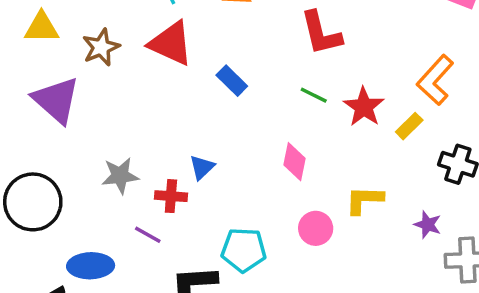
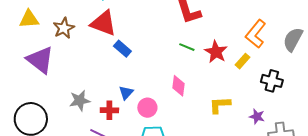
blue rectangle: (232, 81) -> (122, 49), moved
pink circle: (316, 228) -> (147, 108), moved

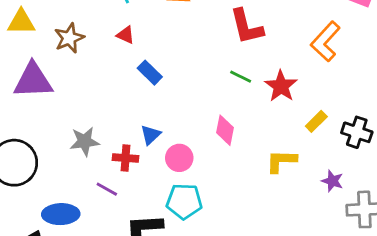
red triangle: (103, 23) -> (126, 35), size x0.5
orange L-shape: (256, 34) -> (325, 41), moved
purple triangle: (40, 60) -> (33, 81), turned -44
yellow rectangle: (243, 61) -> (316, 121), moved

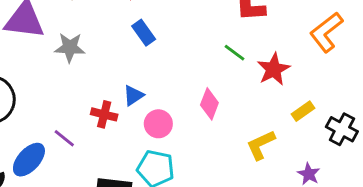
gray star: (85, 141) -> (70, 47), moved
yellow L-shape: (281, 161) -> (261, 145), turned -36
purple line: (107, 189) -> (64, 138), moved
blue ellipse: (61, 214) -> (29, 160), turned -56

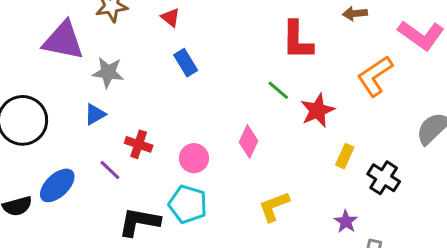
blue triangle: (133, 95) -> (95, 114), moved
yellow rectangle: (303, 111) -> (345, 156), turned -35
purple line: (64, 138) -> (110, 170), moved
yellow L-shape: (261, 145) -> (274, 207), moved

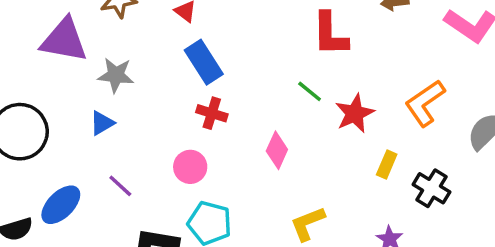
blue rectangle: (186, 63) -> (204, 62), size x1.4
orange L-shape: (375, 76) -> (425, 103), moved
red cross: (139, 144) -> (212, 113), moved
pink circle: (194, 158) -> (190, 167), moved

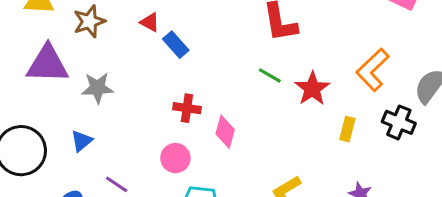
blue rectangle: (204, 62) -> (176, 45), moved, size x0.7
blue triangle: (102, 123) -> (81, 141), moved
pink diamond: (277, 150) -> (225, 132), moved
black cross: (431, 188) -> (399, 122), moved

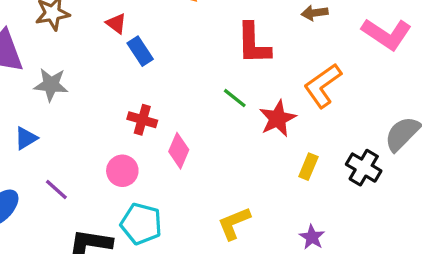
orange L-shape: (373, 70) -> (323, 86), moved

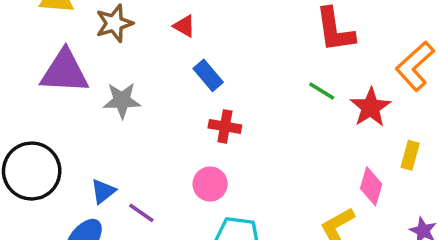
blue rectangle: (140, 51) -> (208, 75), moved
blue triangle: (26, 138) -> (103, 191), moved
pink diamond: (179, 151) -> (371, 186), moved

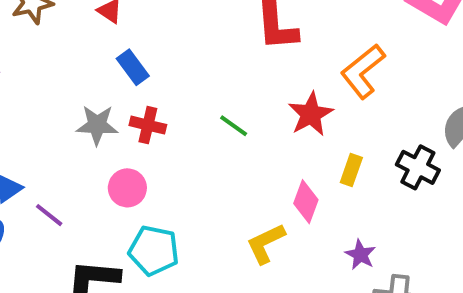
green line: (322, 91) -> (234, 126), moved
gray star: (122, 100) -> (97, 125), moved

